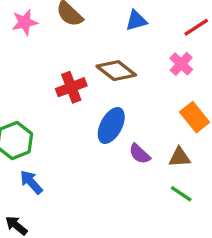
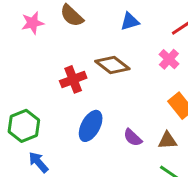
blue ellipse: (111, 126) -> (91, 126), moved

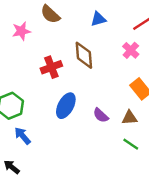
pink star: (33, 23) -> (21, 31), moved
brown diamond: (112, 65) -> (84, 55), turned 48

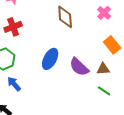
red cross: (51, 67) -> (13, 27), moved
purple semicircle: (101, 115) -> (79, 67), size x1.5

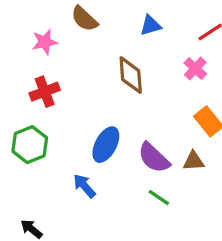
blue arrow: (14, 84) -> (84, 186), moved
green line: (104, 91) -> (159, 197), moved

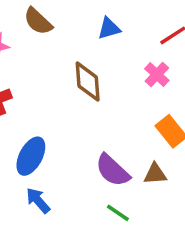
blue ellipse: (106, 145) -> (31, 156), moved

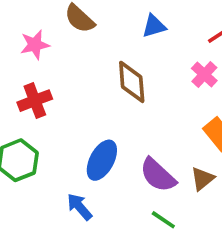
blue ellipse: (31, 156) -> (102, 160), moved
brown triangle: (155, 174) -> (202, 179), turned -35

